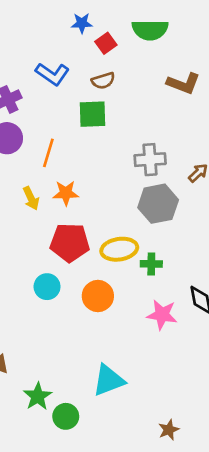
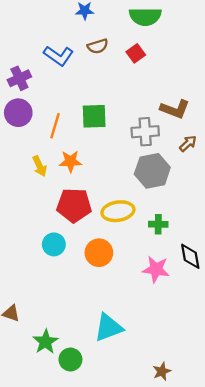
red square: (106, 43) -> (136, 53), moved
brown semicircle: (103, 81) -> (98, 46), moved
brown L-shape: (183, 83) -> (175, 109), moved
green square: (93, 114) -> (94, 116), moved
green cross: (151, 264) -> (158, 224), moved

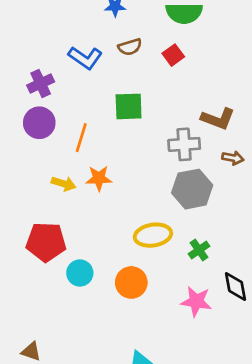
green square: (94, 116) -> (129, 106), moved
brown arrow: (188, 144) -> (233, 158), turned 54
yellow arrow: (40, 166) -> (64, 184), turned -48
red pentagon: (74, 205) -> (46, 242), moved
green cross: (158, 224) -> (199, 250), turned -36

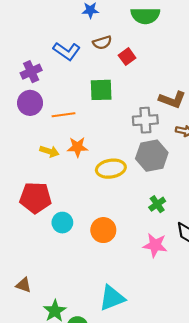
red square: (173, 55) -> (127, 57), moved
orange line: (81, 138) -> (63, 115), turned 65
yellow ellipse: (153, 235) -> (111, 169), moved

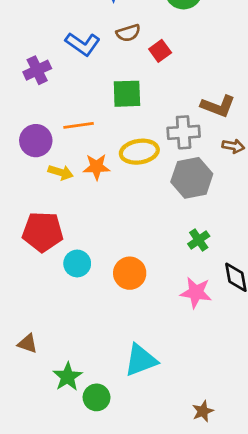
purple circle: (30, 103) -> (36, 141), moved
yellow ellipse: (111, 169) -> (139, 152), moved

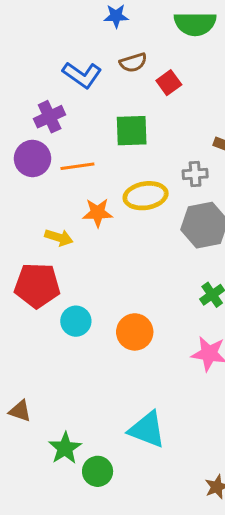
purple cross: (37, 70) -> (50, 117), moved
gray cross: (184, 132) -> (195, 174), size x0.7
purple circle: (36, 141) -> (32, 158), moved
yellow arrow: (61, 172) -> (59, 237), moved
cyan triangle: (141, 360) -> (147, 430), turned 42

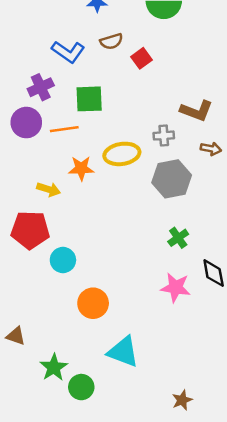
green square: (132, 131) -> (89, 99), moved
orange circle: (135, 332) -> (93, 303), moved

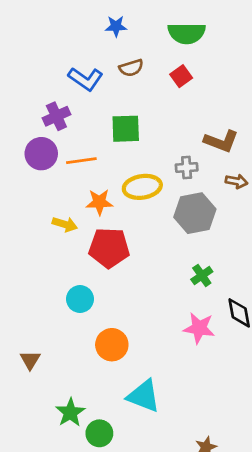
red square: (142, 58) -> (181, 76), moved
green square: (89, 99) -> (126, 129), moved
red pentagon: (30, 230) -> (109, 248), moved
brown triangle: (16, 336) -> (30, 360), moved, turned 42

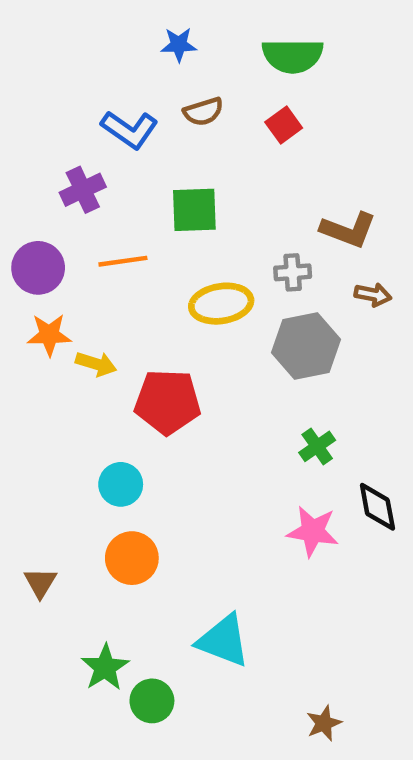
purple circle: (41, 154) -> (38, 268), moved
orange star: (99, 202) -> (49, 335), moved
orange circle: (112, 345) -> (132, 558), moved

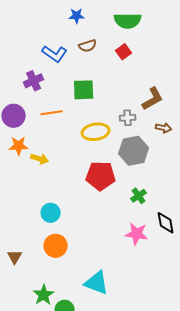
brown L-shape: (348, 230) -> (153, 99), turned -50
red pentagon: (168, 402) -> (101, 176), moved

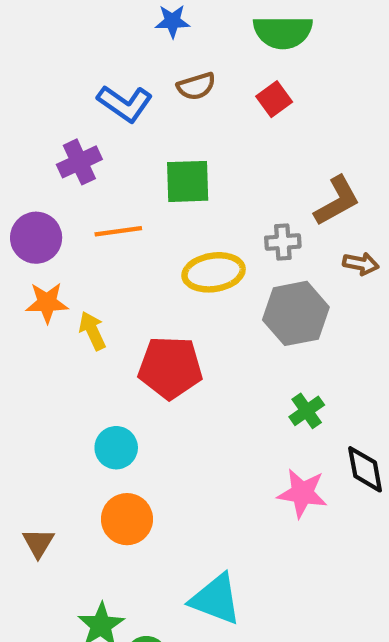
yellow arrow: (40, 159) -> (92, 331), turned -132
red pentagon: (101, 176) -> (170, 368), moved

